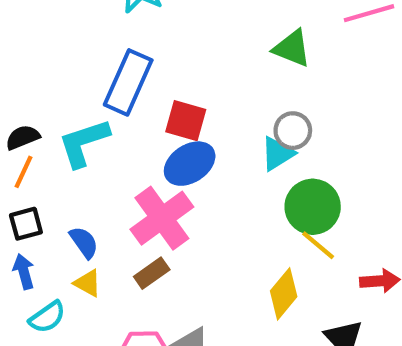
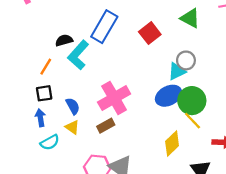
red square: (186, 121) -> (150, 33), moved, turned 30
black semicircle: (23, 137) -> (64, 40), moved
cyan L-shape: (84, 143) -> (78, 55), turned -36
blue ellipse: (190, 164) -> (169, 96), moved

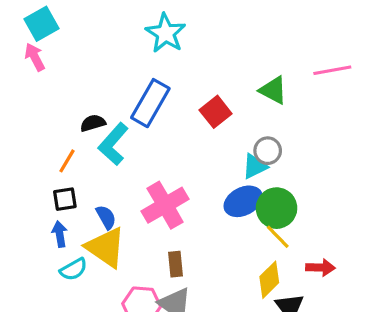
brown rectangle: (106, 126) -> (176, 264), moved, turned -66
yellow triangle: (72, 127) -> (106, 247), size x2.0
yellow diamond: (172, 144) -> (269, 280), moved

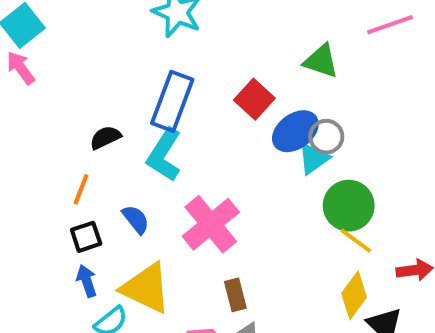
cyan L-shape: (113, 144) -> (164, 155), moved
blue ellipse: (243, 201) -> (295, 131), moved
blue semicircle: (106, 217) -> (136, 219), moved

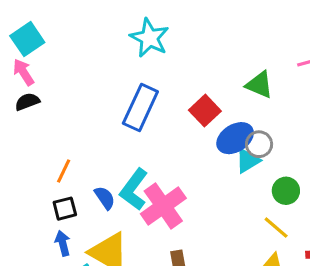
black semicircle: (105, 137) -> (27, 102), moved
cyan L-shape: (164, 155) -> (134, 189), moved
green circle: (349, 206) -> (286, 191), moved, size x0.7

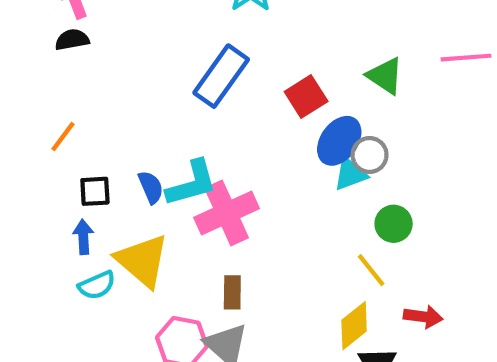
blue ellipse: (235, 138) -> (339, 141), turned -33
orange line: (64, 171) -> (63, 137), moved
cyan L-shape: (134, 189) -> (192, 183), turned -153

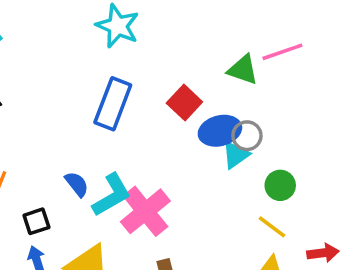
pink line: (466, 58) -> (282, 52), moved
blue ellipse: (339, 141) -> (220, 131), turned 54
blue semicircle: (151, 187) -> (77, 184), moved

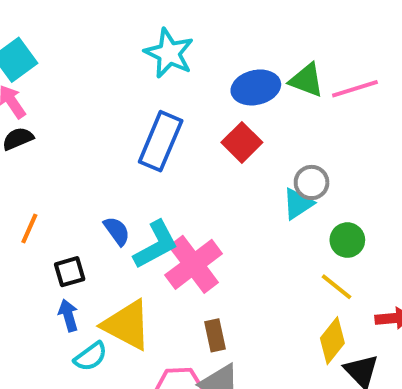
green triangle: (243, 70) -> (307, 80), moved
blue ellipse: (220, 131) -> (256, 87), moved

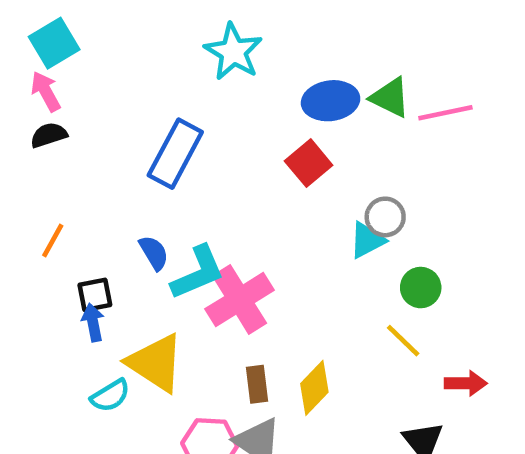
blue rectangle: (161, 141) -> (175, 154), moved
blue arrow: (68, 315) -> (93, 323), moved
yellow diamond: (332, 341) -> (314, 388), moved

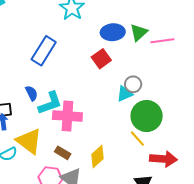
green triangle: (390, 97) -> (139, 33), turned 48
green circle: (421, 288) -> (147, 116), size x1.8
pink cross: (240, 300) -> (67, 116), turned 32
red arrow: (466, 383) -> (163, 159), size x1.5
brown rectangle: (257, 384) -> (63, 153), moved, turned -56

